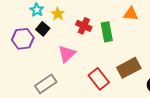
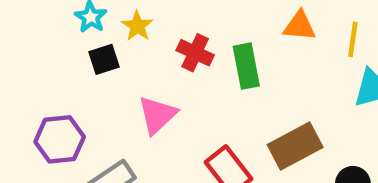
black square: (43, 29) -> (104, 59), turned 32
purple hexagon: (23, 39) -> (60, 139), moved

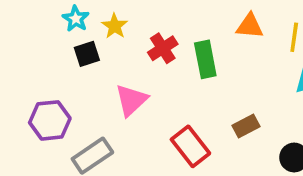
red cross: (195, 53) -> (163, 48), turned 32
brown rectangle: (295, 146) -> (246, 126), size x0.6

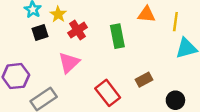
red cross: (163, 48) -> (77, 30), moved

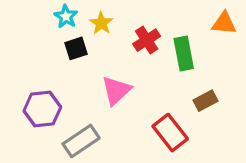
red cross: (77, 30) -> (147, 40), moved
brown rectangle: (144, 80) -> (205, 101), moved

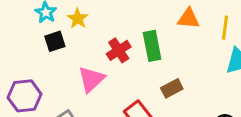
red cross: (147, 40) -> (119, 50), moved

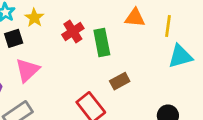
red cross: (119, 50) -> (73, 32), moved
pink triangle: (91, 79) -> (27, 70), moved

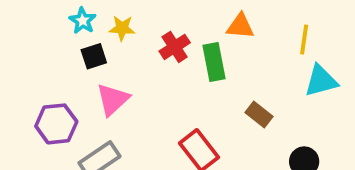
yellow star: (34, 18) -> (122, 28), turned -30
orange triangle: (135, 18) -> (240, 26), moved
brown rectangle: (120, 81) -> (259, 115), moved, turned 66

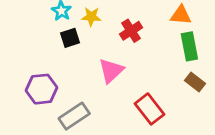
green rectangle: (214, 62) -> (189, 46), moved
pink triangle: (113, 99) -> (111, 71), moved

